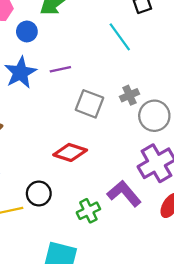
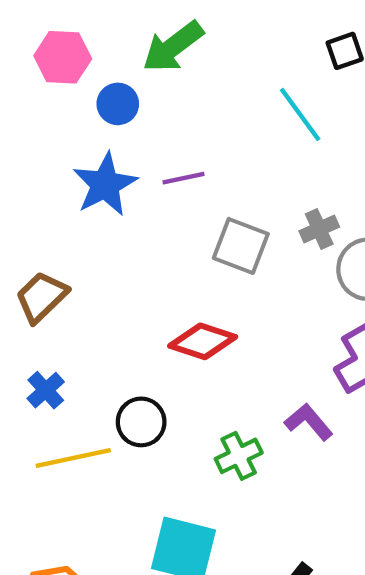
purple L-shape: (124, 193) -> (309, 422), size x0.7

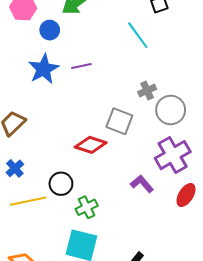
gray square: (241, 246) -> (119, 121), moved
green cross: (239, 456) -> (87, 207), moved

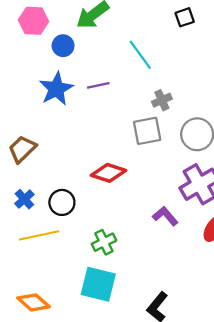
cyan line: (138, 35) -> (140, 55), moved
gray cross: (147, 90) -> (162, 100), moved
gray square: (119, 121) -> (147, 131), moved, turned -32
black circle: (61, 184) -> (62, 202), moved

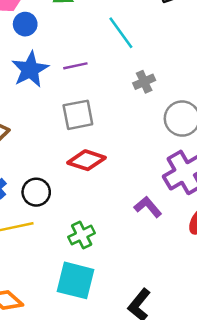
blue circle: (63, 46) -> (25, 24), moved
gray square: (147, 131) -> (78, 115), moved

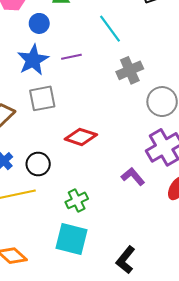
blue circle: (25, 24) -> (39, 23), moved
gray cross: (144, 82) -> (130, 70), size x1.4
gray square: (78, 115) -> (42, 98), moved

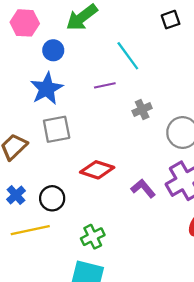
purple line: (71, 57) -> (105, 85), moved
gray cross: (130, 70) -> (142, 109), moved, size x0.7
purple L-shape: (133, 177) -> (143, 188), moved

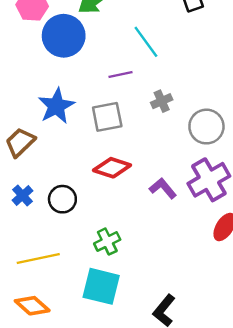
blue circle: (53, 50) -> (64, 36), size x1.8
blue star: (47, 89) -> (56, 106), moved
gray square: (57, 129) -> (107, 117), moved
yellow line: (30, 230) -> (38, 258), moved

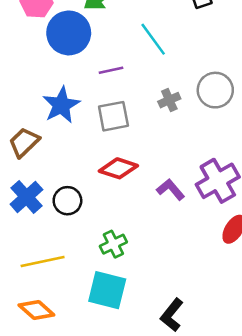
purple line: (121, 74) -> (111, 70), moved
gray circle: (206, 127) -> (215, 90), moved
blue cross: (22, 196) -> (26, 197), size x1.5

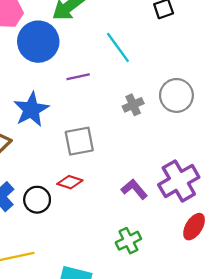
gray square: (113, 116) -> (79, 141), moved
red diamond: (118, 168) -> (70, 182), moved, size x0.7
green cross: (113, 244) -> (128, 241), moved

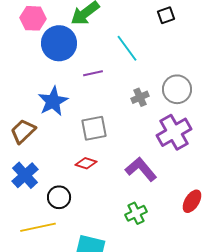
purple cross: (179, 181) -> (174, 132), moved
purple L-shape: (134, 189) -> (141, 169), size x1.4
black circle: (37, 200) -> (59, 197), moved

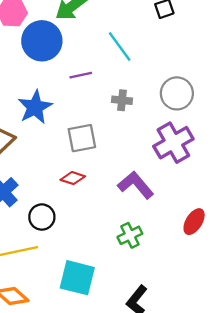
gray cross: (140, 97) -> (122, 100), moved, turned 30

